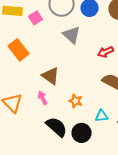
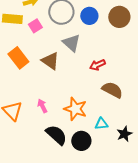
red arrow: (106, 52) -> (97, 65), moved
brown triangle: (51, 76) -> (50, 61), moved
orange star: (76, 101) -> (75, 109), size x1.6

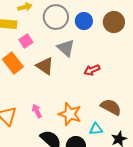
pink square: (35, 26) -> (26, 41), moved
brown semicircle: (112, 90) -> (111, 107), moved

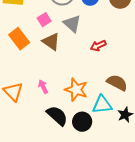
pink square: (26, 41) -> (44, 20), moved
cyan triangle: (96, 129) -> (102, 105), size x1.5

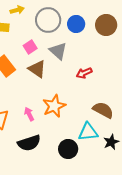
orange star: (76, 90) -> (54, 106), moved, turned 30
black semicircle: (57, 116) -> (29, 143), moved, turned 120

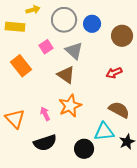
brown circle: (106, 25) -> (122, 36), moved
brown triangle: (37, 69) -> (66, 75), moved
red arrow: (84, 73) -> (114, 73), moved

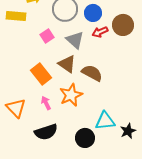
orange rectangle: (21, 66) -> (41, 74), moved
red arrow: (114, 73) -> (100, 32), moved
brown semicircle: (119, 110) -> (92, 73), moved

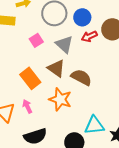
orange star: (71, 95) -> (60, 99), turned -30
pink arrow: (46, 103) -> (27, 106), moved

